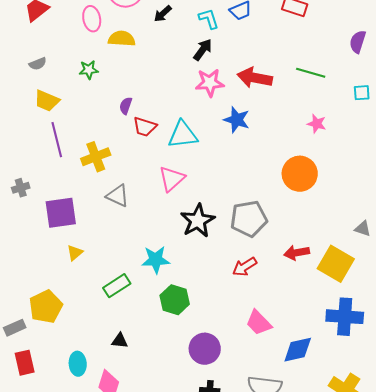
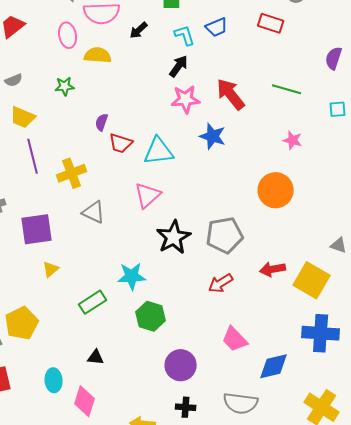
red arrow: (255, 78) -> (231, 94), turned 40

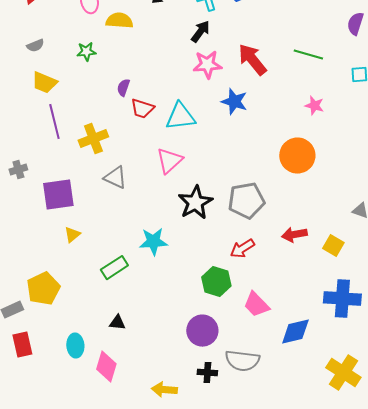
yellow square: (312, 280) -> (333, 246), size x0.6
green hexagon: (151, 316) -> (216, 282), moved
gray semicircle: (241, 403) -> (242, 361), moved

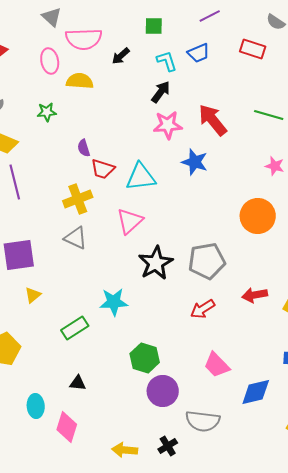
purple semicircle: (123, 88) -> (84, 148), turned -36
yellow cross: (93, 139) -> (78, 199), moved
green hexagon: (216, 282) -> (145, 358), moved
black cross: (207, 373) -> (168, 446), moved, turned -36

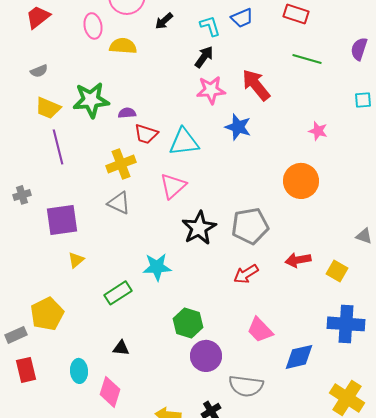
green star: (47, 112) -> (91, 100), moved, size x1.8
green line: (269, 115) -> (307, 59), moved
purple semicircle: (84, 148) -> (127, 113), turned 102

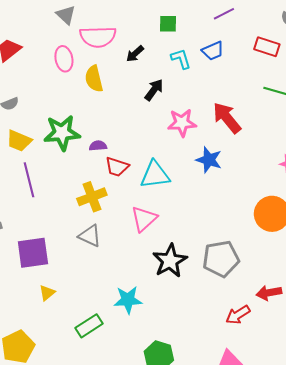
yellow semicircle: (123, 46) -> (94, 79), turned -108
black arrow: (204, 57) -> (154, 90), moved
red arrow: (246, 274) -> (238, 315), moved

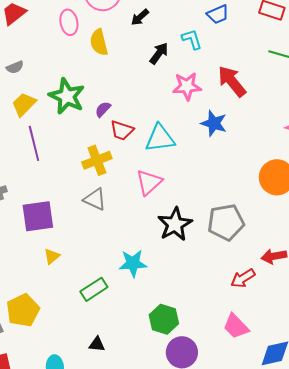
cyan L-shape: (181, 59) -> (192, 39), moved
green star: (62, 133) -> (67, 96), turned 30
yellow trapezoid: (19, 141) -> (24, 104), turned 112
purple semicircle: (98, 146) -> (103, 109), turned -42

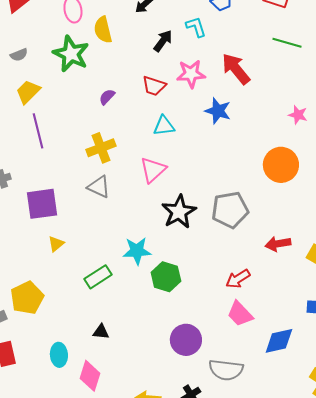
green star: (67, 96) -> (71, 54), moved
red trapezoid: (122, 130) -> (154, 86), moved
cyan triangle: (160, 138) -> (164, 126), size x0.7
red arrow: (243, 278) -> (238, 279), moved
green hexagon: (164, 319) -> (166, 277), moved

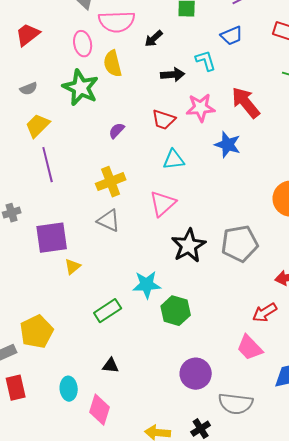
black arrow: (163, 41) -> (173, 75), turned 50
yellow triangle: (56, 244) -> (73, 267), moved
red arrow: (238, 279) -> (265, 313), moved

